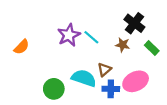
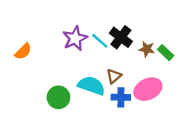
black cross: (134, 23) -> (121, 37), moved
brown star: (123, 45) -> (147, 49), moved

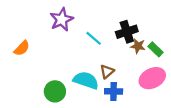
black cross: (121, 37) -> (127, 32), moved, turned 35
purple star: (75, 38) -> (62, 20), moved
pink ellipse: (148, 89) -> (152, 78), moved

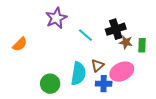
green rectangle: (156, 49) -> (142, 45), turned 48
pink ellipse: (152, 78) -> (122, 72), moved
cyan semicircle: (86, 80) -> (78, 74), turned 80

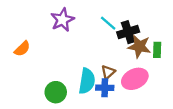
cyan line: (85, 35) -> (108, 23), moved
brown star: (126, 42) -> (139, 46), size x1.5
blue cross: (104, 84) -> (105, 88), moved

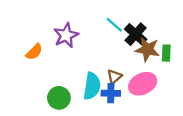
purple star: (62, 20) -> (66, 35), moved
black cross: (128, 32) -> (136, 34), turned -30
orange semicircle: (22, 49) -> (34, 52), moved

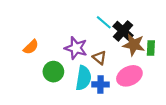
purple star: (66, 35) -> (76, 48), moved, turned -30
brown triangle: (114, 77) -> (99, 58), moved, turned -40
green circle: (59, 98) -> (53, 72), moved

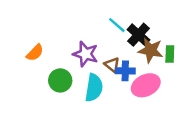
blue cross: (101, 84) -> (125, 71), moved

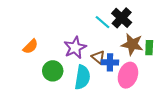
black cross: (139, 35) -> (122, 18), moved
purple star: (86, 54) -> (75, 48), turned 30
pink ellipse: (146, 85) -> (128, 75), turned -45

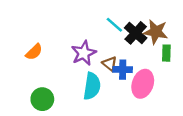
black cross: (122, 18) -> (136, 33), moved
brown star: (132, 44) -> (156, 32), moved
green circle: (53, 71) -> (42, 99), moved

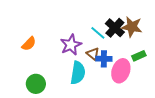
cyan line: (114, 25) -> (98, 33), moved
green rectangle: (166, 53) -> (139, 56), moved, turned 64

